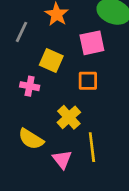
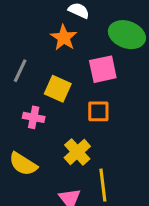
gray line: (21, 32) -> (20, 71), moved
yellow semicircle: (31, 139) -> (23, 164), moved

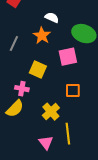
gray line: (20, 71) -> (14, 44), moved
orange square: (98, 111) -> (73, 91), moved
yellow semicircle: (23, 164) -> (15, 109), moved, turned -78

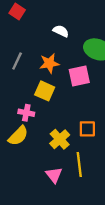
orange star: (42, 36) -> (49, 63), moved, turned 30
orange square: (73, 91) -> (87, 129), moved

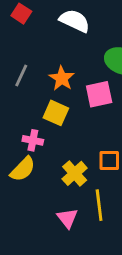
white semicircle: (61, 31) -> (75, 21), moved, size x1.5
orange star: (49, 63) -> (62, 78), turned -30

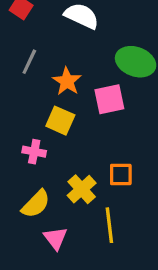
gray line: (21, 75) -> (29, 62), moved
yellow semicircle: (23, 169) -> (36, 204), moved
pink triangle: (67, 218) -> (55, 238), moved

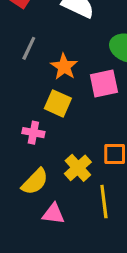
pink triangle: (55, 238) -> (53, 214), turned -45

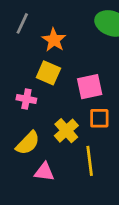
pink square: (104, 84) -> (90, 87), moved

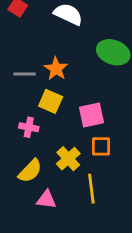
gray line: (22, 23) -> (25, 74), moved, turned 65

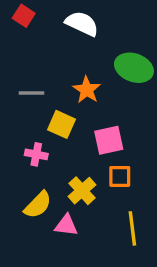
orange star: (56, 69) -> (87, 90), moved
yellow line: (91, 189) -> (132, 228), moved
pink triangle: (46, 200) -> (66, 225), moved

